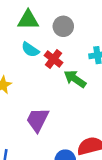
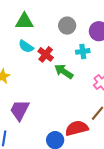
gray circle: (63, 26) -> (67, 26), moved
purple trapezoid: (38, 120) -> (20, 110), moved

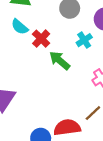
cyan cross: (83, 51) -> (84, 40), turned -32

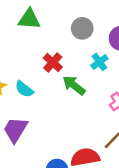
cyan semicircle: (20, 27) -> (24, 89), moved

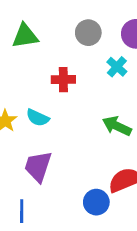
red cross: (53, 62) -> (63, 80), turned -30
green arrow: (74, 85) -> (117, 126), moved

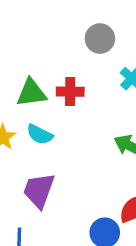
green triangle: (25, 36) -> (31, 93), moved

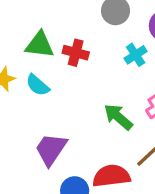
purple trapezoid: (39, 190) -> (51, 149), moved

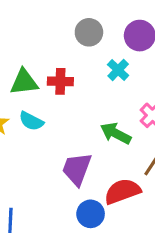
purple trapezoid: (51, 149) -> (77, 169), moved

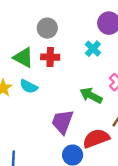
gray circle: (89, 32) -> (47, 28), moved
green triangle: (24, 82) -> (23, 58), turned 35

